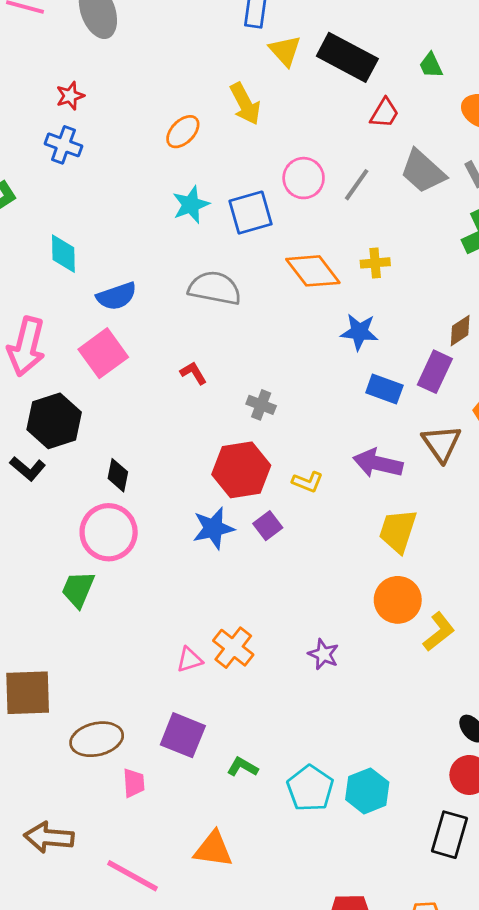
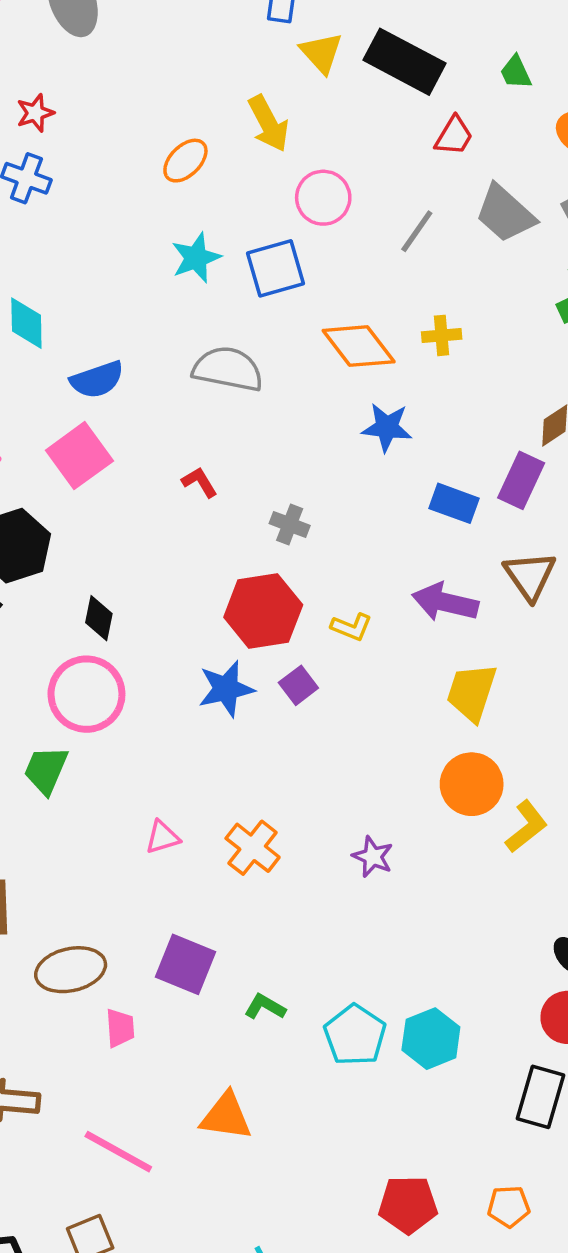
pink circle: (304, 178) -> (323, 198), moved
blue star: (359, 332) -> (387, 427), moved
pink triangle: (189, 660) -> (162, 837), moved

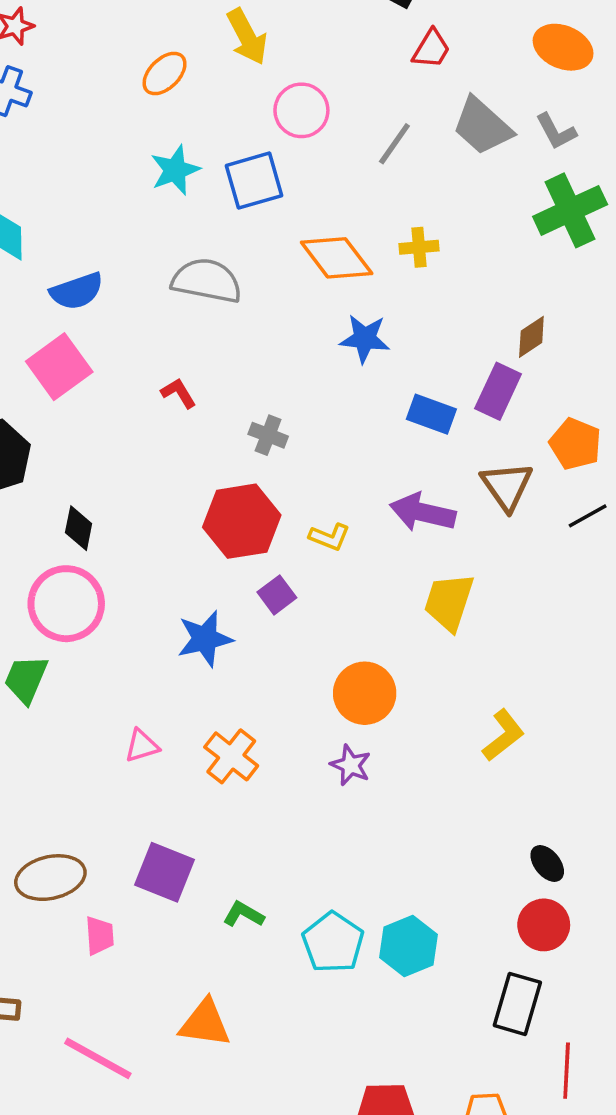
blue star: (226, 689) -> (205, 639), moved
orange circle: (472, 784) -> (365, 693), moved

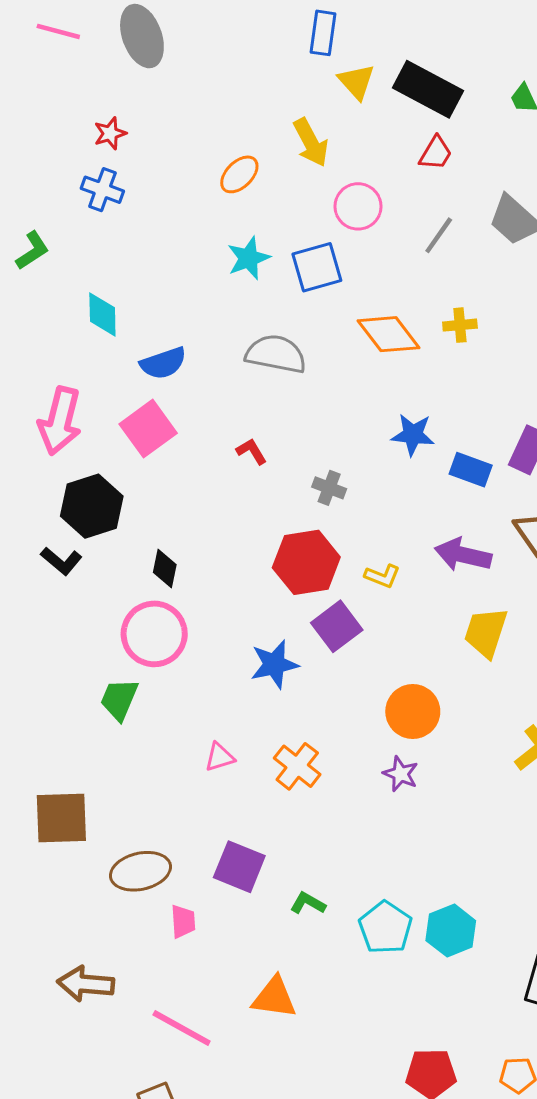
red trapezoid: (431, 49) -> (436, 153), moved
blue star: (365, 339) -> (413, 435), moved
purple square: (277, 595) -> (337, 626), size x1.5

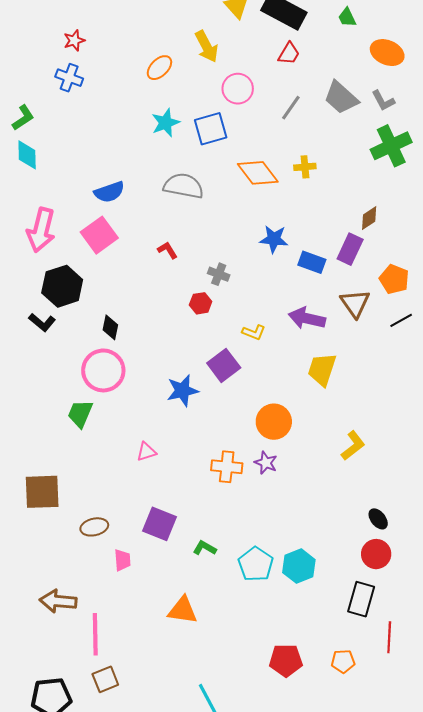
cyan diamond: (102, 314) -> (27, 155), moved
red hexagon: (306, 562) -> (201, 303), moved, size x0.5
orange cross: (297, 766) -> (227, 467), moved, turned -32
brown ellipse: (140, 871) -> (94, 527), size x0.7
pink line: (182, 1028) -> (95, 634), moved, turned 60

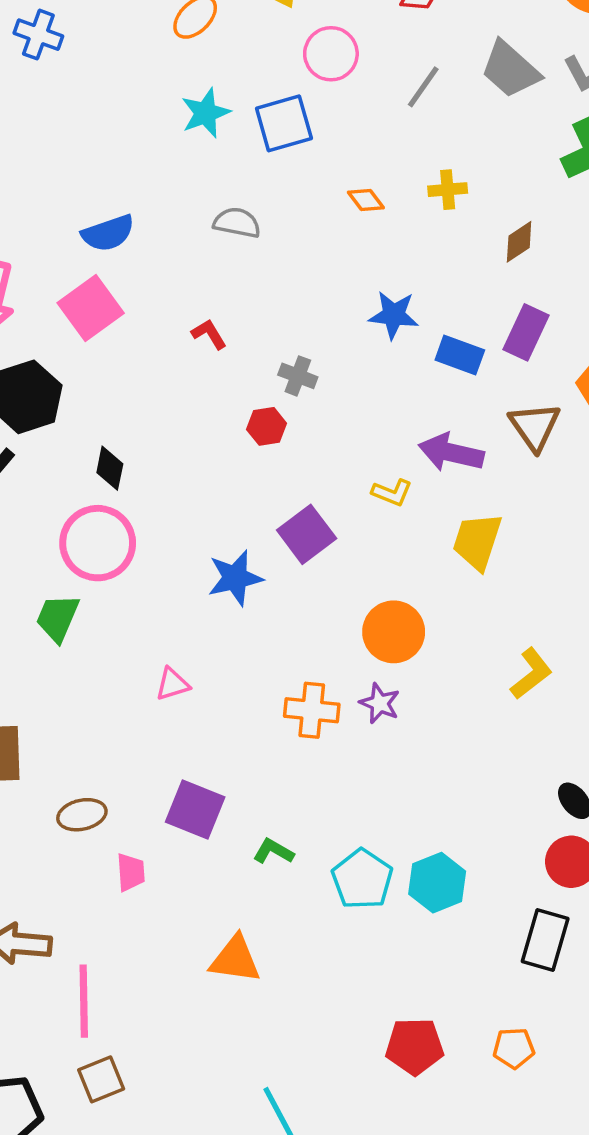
orange diamond: (258, 173) -> (366, 200), size x0.5
gray semicircle: (184, 186) -> (237, 223), size x0.7
brown diamond: (369, 218) -> (519, 242), moved
yellow L-shape: (254, 332) -> (392, 493), moved

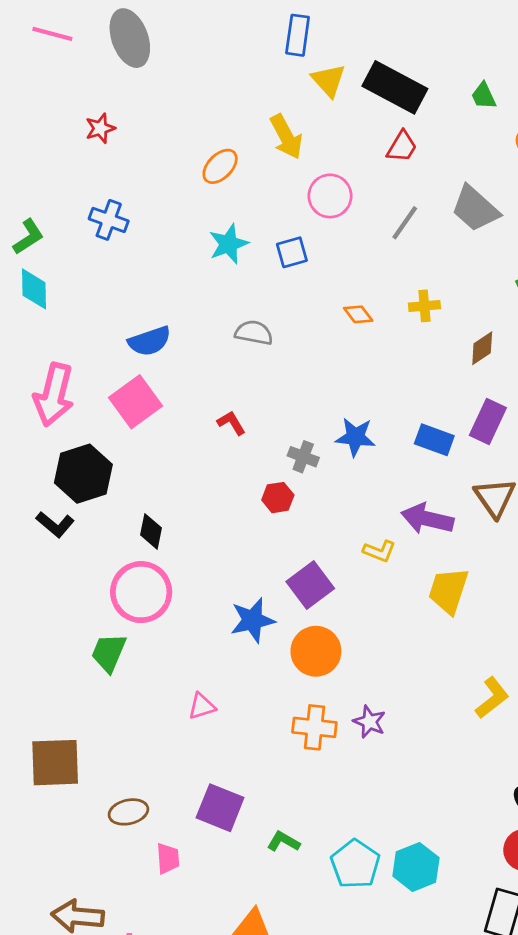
blue cross: (38, 35) -> (109, 220), moved
blue square: (284, 123) -> (292, 252), size x0.7
blue star: (394, 315) -> (355, 437), moved
orange circle: (394, 632) -> (316, 651), moved

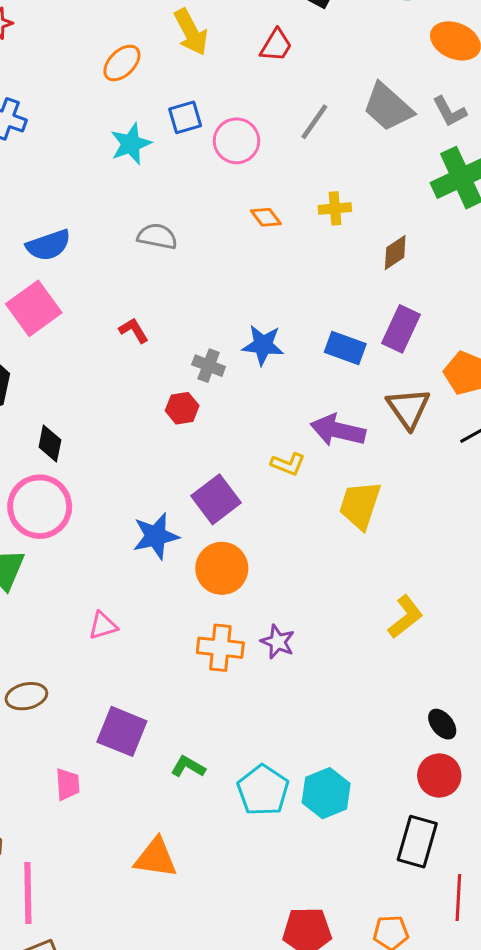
red trapezoid: (402, 147) -> (276, 45), moved
pink circle: (330, 196) -> (237, 141), moved
blue square: (292, 252) -> (185, 117), moved
brown ellipse: (128, 812) -> (26, 696), moved

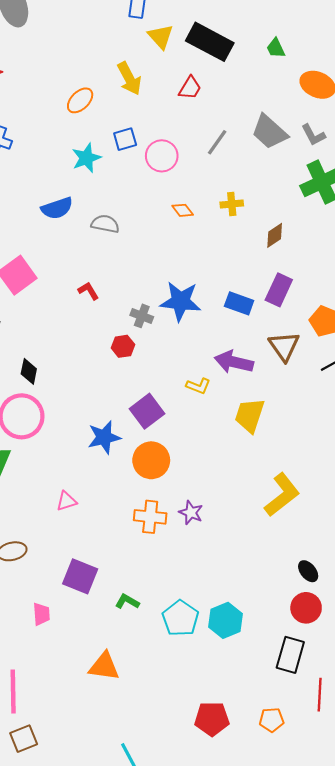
blue semicircle: (48, 245) -> (57, 208), moved
blue star: (263, 345) -> (181, 301), size x1.4
yellow L-shape: (405, 617) -> (282, 495), size x1.4

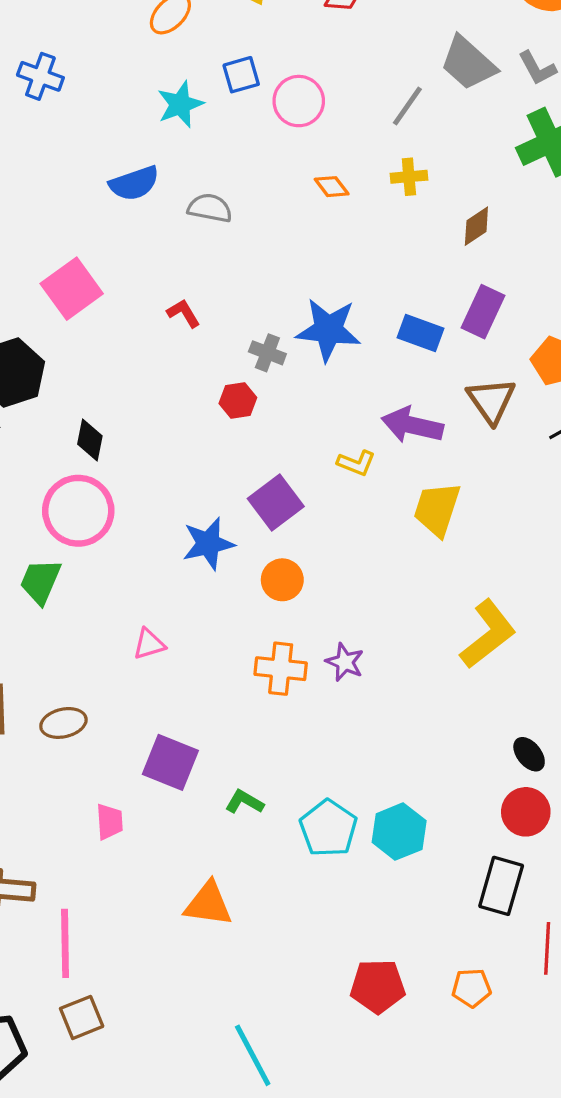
gray line: (217, 142) -> (407, 106), moved
orange circle: (151, 460) -> (282, 580), size x0.7

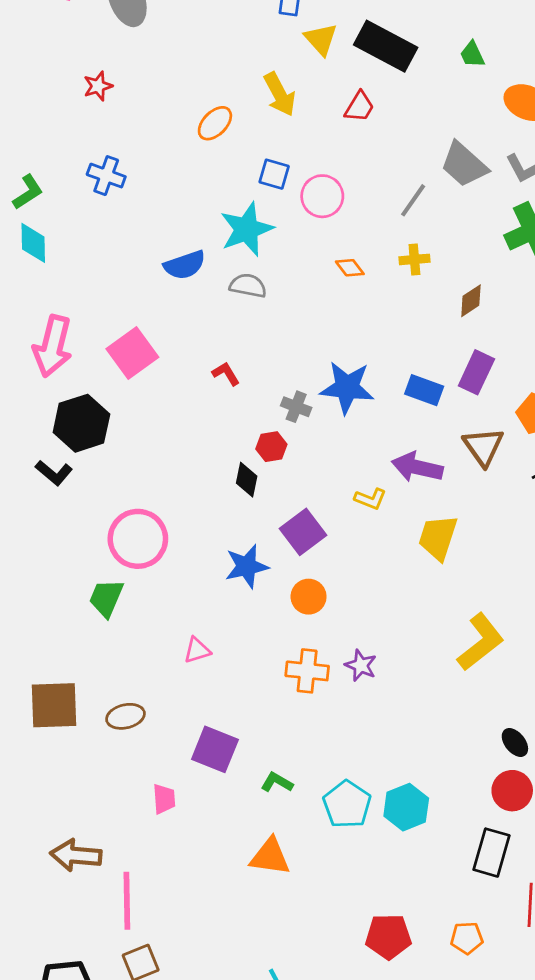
blue square: (241, 75) -> (274, 174), turned 32
cyan star: (180, 104) -> (247, 229), moved, size x1.4
black diamond: (90, 440) -> (247, 480), moved
orange triangle: (208, 904) -> (270, 857), moved

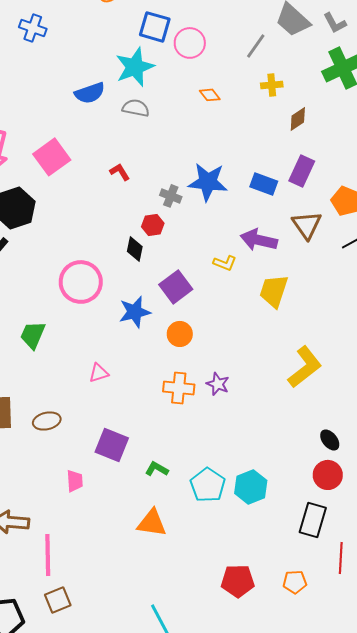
blue square: (274, 174) -> (155, 27), size x1.4
yellow cross: (414, 259) -> (272, 85), moved
pink circle: (138, 539) -> (81, 282), moved

